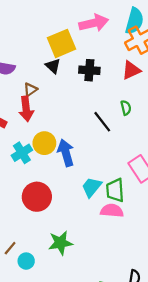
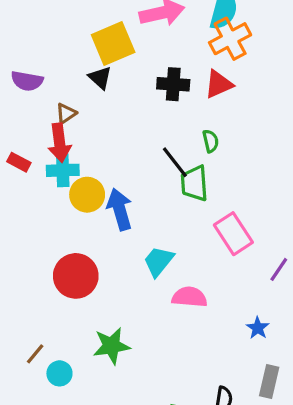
black cross: (89, 70) -> (173, 84), moved
cyan cross: (22, 153) -> (63, 170), moved, turned 30
green trapezoid: (115, 190) -> (194, 183), moved

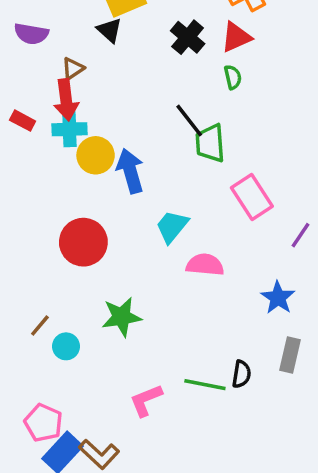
black cross: (173, 84) -> (188, 37), turned 36
green semicircle: (211, 141) -> (233, 77), moved
blue star: (258, 328) -> (278, 298), size x1.4

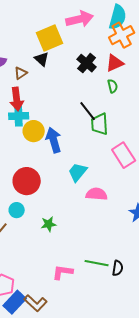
brown triangle: (73, 68) -> (21, 73), moved
green star: (122, 317) -> (49, 224), size x0.7
cyan circle: (66, 346) -> (17, 210), moved
black semicircle: (241, 374) -> (118, 268), moved
pink L-shape: (146, 400) -> (63, 272), turned 30

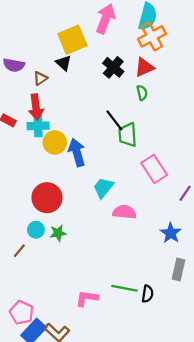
pink arrow: (80, 19) -> (106, 19), turned -56
green star: (49, 224) -> (58, 233), moved

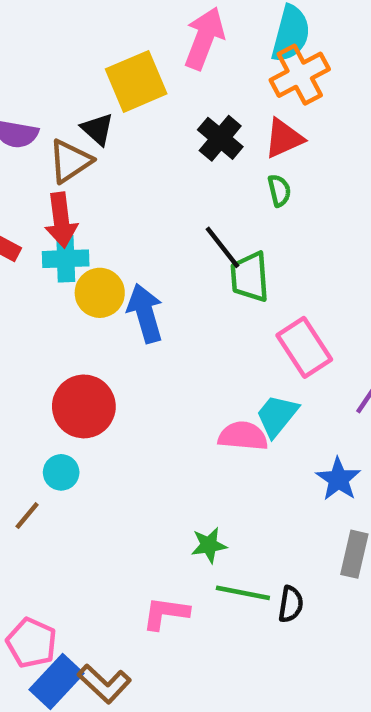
black triangle: (64, 63) -> (97, 129), moved
brown triangle: (40, 78) -> (70, 161), size x1.5
cyan trapezoid: (103, 188) -> (277, 416), moved
green star: (58, 233) -> (209, 545), moved

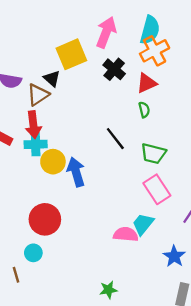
black cross: (220, 138) -> (114, 69), moved
green trapezoid: (250, 277) -> (153, 154), moved, turned -72
brown line: (27, 516) -> (16, 275), turned -56

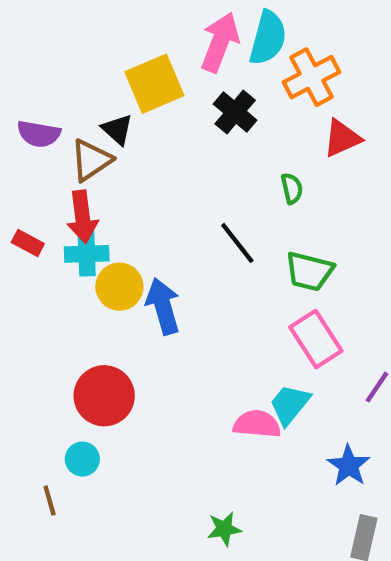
cyan semicircle: (150, 30) -> (268, 38), moved
red triangle: (146, 83) -> (342, 138), moved

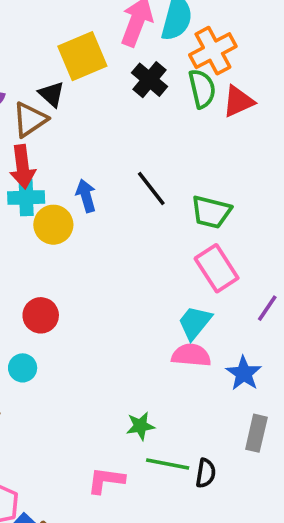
green semicircle: (292, 188) -> (202, 89), moved, size x1.5
blue arrow: (163, 306) -> (86, 196), moved, size x0.7
red circle: (104, 396) -> (41, 315), size x0.7
pink semicircle: (257, 424) -> (191, 355), moved

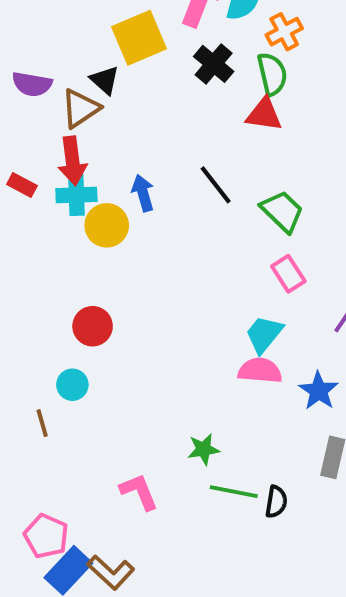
orange cross: (213, 51) -> (284, 32), size x0.7
red triangle: (238, 101) -> (264, 114), moved, turned 32
green trapezoid: (211, 212) -> (282, 211), turned -150
pink rectangle: (217, 268) -> (288, 274), size x0.7
pink L-shape: (106, 480) -> (139, 492), moved, turned 60

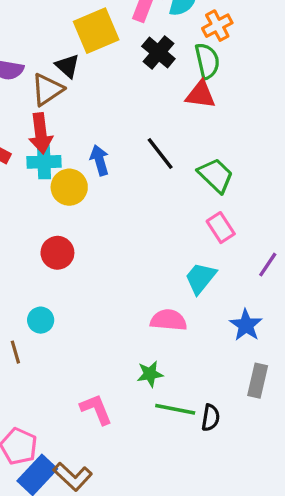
red circle: (93, 326) -> (57, 253), moved
pink semicircle: (260, 371) -> (168, 320), moved

